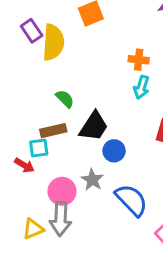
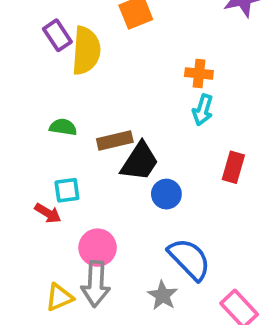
green semicircle: (65, 99) -> (63, 127), moved, turned -36
brown rectangle: (53, 131) -> (115, 140), moved
gray star: (92, 180) -> (163, 295), moved

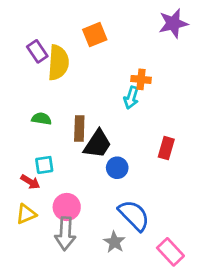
cyan arrow: (203, 110) -> (131, 98), moved
brown rectangle: (115, 140) -> (79, 128), turned -75
yellow triangle: (59, 297) -> (26, 214), moved

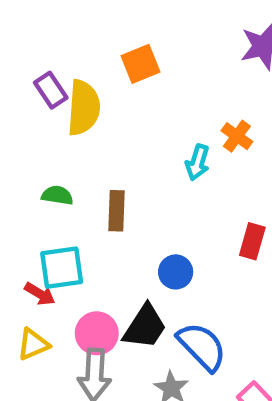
orange cross: (141, 79) -> (237, 136), moved, turned 30
black trapezoid: (98, 144) -> (145, 327), moved
cyan square: (44, 165) -> (62, 268), size x1.5

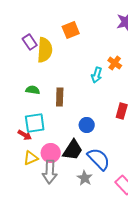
yellow triangle: (33, 344) -> (31, 158), moved

